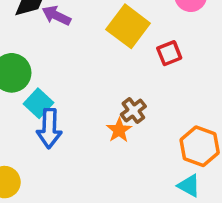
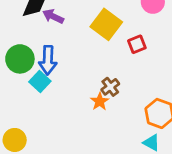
blue arrow: (49, 128) -> (48, 60), moved

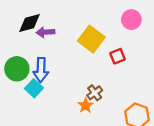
purple arrow: (53, 16) -> (45, 32), turned -30

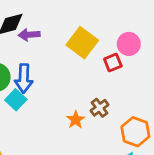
pink circle: (131, 20) -> (129, 44), moved
brown cross: (95, 93) -> (100, 108), moved

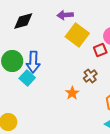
purple arrow: (29, 35) -> (65, 15), moved
brown cross: (100, 108) -> (90, 76), moved

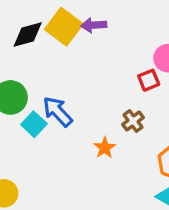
yellow square: (77, 35) -> (64, 27), moved
blue arrow: (33, 62) -> (58, 112), moved, turned 135

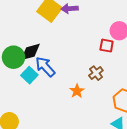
black diamond: (28, 35) -> (30, 52), moved
red square: (149, 80) -> (107, 46), turned 32

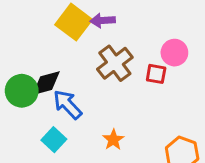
brown cross: (96, 73) -> (115, 63), moved, size x1.6
cyan square: (29, 75) -> (54, 140), moved

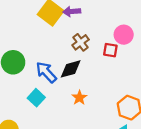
brown cross: (115, 63) -> (81, 42), size x0.7
black diamond: (46, 83) -> (71, 69), moved

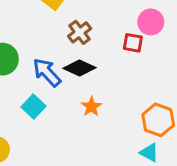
brown cross: (81, 42) -> (80, 32), moved
black diamond: (71, 69) -> (80, 68), turned 40

